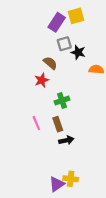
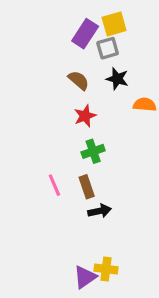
gray square: (64, 44) -> (108, 48), moved
brown semicircle: (50, 63) -> (79, 80), moved
red star: (42, 80) -> (85, 116), moved

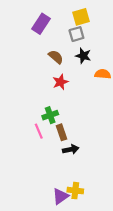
purple rectangle: (85, 34) -> (41, 24), moved
green cross: (93, 151) -> (50, 115), moved

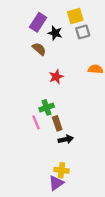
gray square: (76, 34) -> (83, 32), moved
black star: (83, 56) -> (55, 33), moved
brown semicircle: (56, 57) -> (39, 49), moved
yellow cross: (75, 191) -> (61, 170), moved

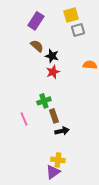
black star: (55, 33) -> (52, 56), moved
pink line: (36, 122) -> (24, 119), moved

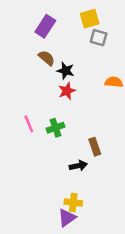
gray square: (78, 30) -> (99, 38), turned 32
brown rectangle: (54, 116) -> (95, 147), moved
pink line: (24, 119) -> (29, 124), moved

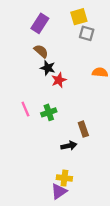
black star: (66, 71) -> (48, 68), moved

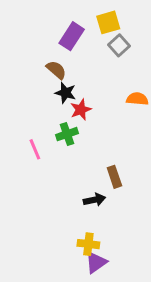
purple rectangle: (40, 23) -> (72, 36), moved
gray square: (87, 33) -> (119, 45), turned 32
green cross: (49, 112) -> (67, 134), moved
purple triangle: (59, 191) -> (96, 262), moved

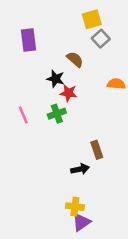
purple rectangle: (72, 36) -> (28, 40), moved, turned -40
brown semicircle: (56, 70) -> (75, 59), moved
red star: (81, 110) -> (68, 93), turned 30
pink line: (35, 149) -> (23, 115), moved

